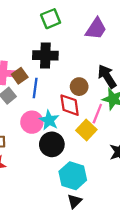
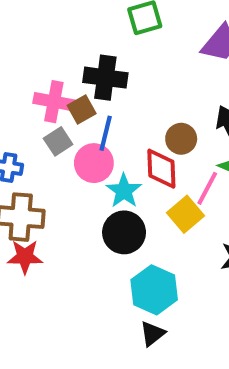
black cross: (45, 55) -> (105, 78), moved
pink circle: (32, 122) -> (94, 163), moved

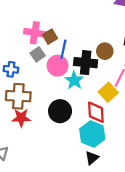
black cross: (105, 78) -> (86, 63), moved
red diamond: (161, 169) -> (96, 112), moved
black circle: (124, 232) -> (60, 111), moved

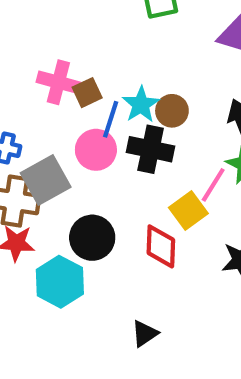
brown circle: (105, 51) -> (172, 111), moved
gray square: (38, 54) -> (46, 180), moved, size x1.6
cyan star: (74, 80) -> (141, 105), moved
cyan hexagon: (92, 134) -> (60, 282), moved

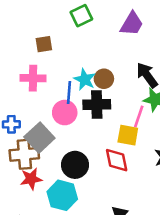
brown square: (87, 93) -> (44, 44), moved, turned 30
yellow square: (188, 211) -> (128, 135), turned -30

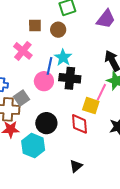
pink cross: (33, 78) -> (23, 51), turned 30
brown circle: (104, 79) -> (58, 30), moved
gray square: (39, 138) -> (22, 98), size x0.7

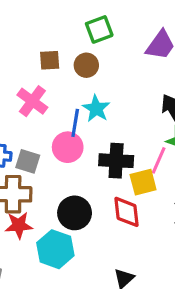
black cross: (70, 78) -> (116, 161), moved
gray square: (22, 98) -> (28, 161), moved, turned -35
yellow square: (91, 106) -> (143, 182), turned -30

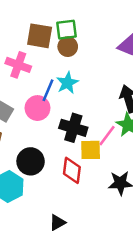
green square: (99, 29) -> (66, 30), moved
brown square: (50, 60) -> (40, 36), size x1.5
pink cross: (32, 101) -> (18, 65), turned -30

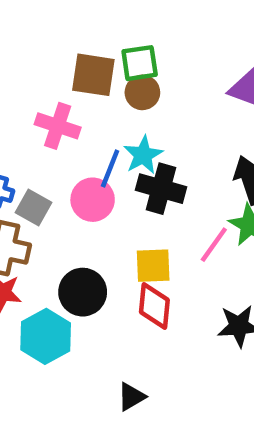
black cross: (73, 128) -> (161, 189), moved
yellow square: (91, 150) -> (153, 266), moved

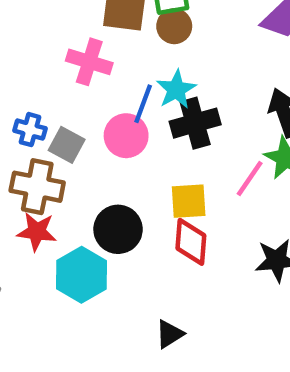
black cross: (161, 189) -> (195, 123), turned -30

